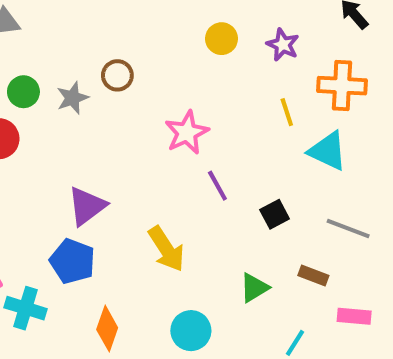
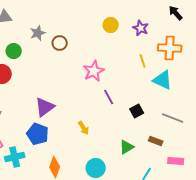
gray star: (72, 98) -> (38, 33), moved
yellow arrow: (166, 249) -> (84, 128), size x0.6
cyan cross: (25, 308) -> (15, 157), turned -30

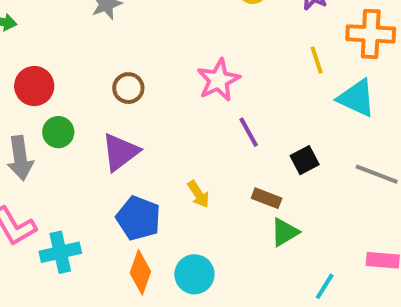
brown circle: (60, 43) -> (128, 88), moved
green circle: (14, 51) -> (58, 132), moved
blue pentagon: (38, 134) -> (138, 218), moved
brown rectangle: (156, 141) -> (267, 198), moved
cyan circle: (96, 168) -> (194, 274), moved

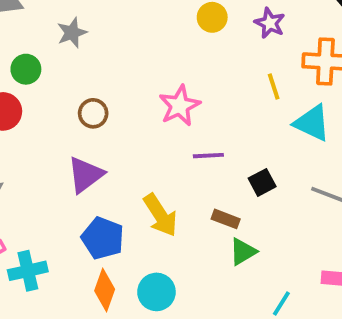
green circle: (58, 132) -> (26, 69), moved
purple line: (249, 132) -> (208, 156), turned -64
yellow arrow: (198, 194) -> (160, 215), size x1.6

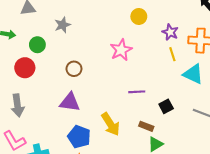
purple star: (270, 23) -> (170, 32), moved
pink star: (180, 106) -> (121, 50), moved
purple triangle: (85, 175) -> (70, 102), turned 45

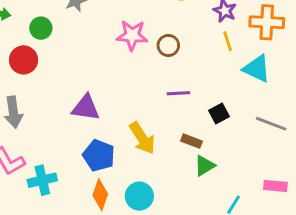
pink star: (121, 50) -> (132, 35), moved, turned 30
brown circle: (74, 69) -> (168, 45), moved

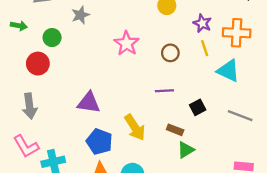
pink star: (132, 35) -> (127, 43), turned 30
brown circle: (168, 45) -> (170, 53), moved

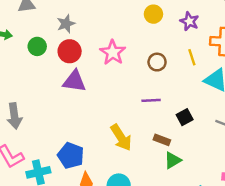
purple star: (202, 23) -> (189, 21), moved
red circle: (38, 64) -> (70, 51), moved
purple triangle: (89, 103) -> (74, 81), moved
blue pentagon: (99, 142) -> (71, 156), moved

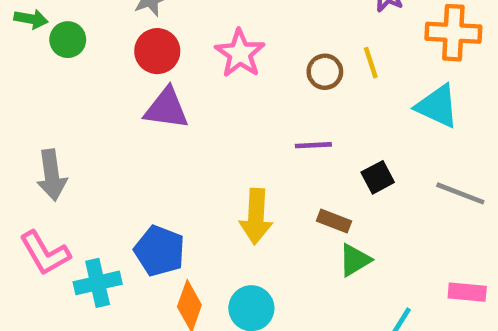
green circle: (37, 46) -> (68, 40), moved
yellow line: (192, 57) -> (371, 63), moved
yellow arrow: (121, 138) -> (256, 216), turned 36

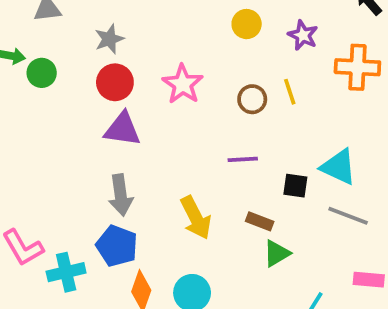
cyan triangle: (437, 106) -> (339, 167), moved
gray arrow: (52, 175) -> (121, 195), moved
black square: (378, 177) -> (295, 186), turned 36
gray line: (460, 193) -> (348, 216), moved
yellow arrow: (256, 216) -> (196, 218), turned -30

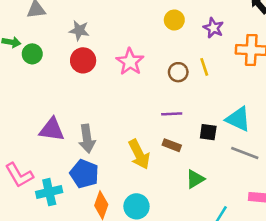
gray star: (109, 39) -> (79, 30), turned 30
purple triangle: (122, 129) -> (52, 129), moved
brown rectangle: (260, 221) -> (172, 145), moved

